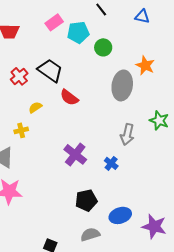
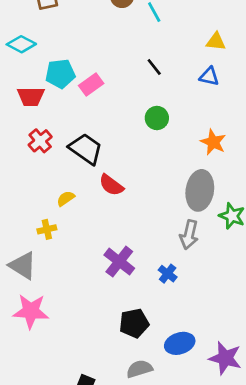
cyan pentagon: (78, 32) -> (60, 74), moved
red cross: (19, 76) -> (40, 141), moved
gray ellipse: (122, 85) -> (200, 190), moved

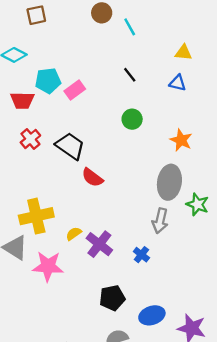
yellow semicircle: (66, 198) -> (74, 234), moved
yellow cross: (47, 229) -> (36, 216), size x2.0
pink star: (31, 311) -> (48, 266), moved

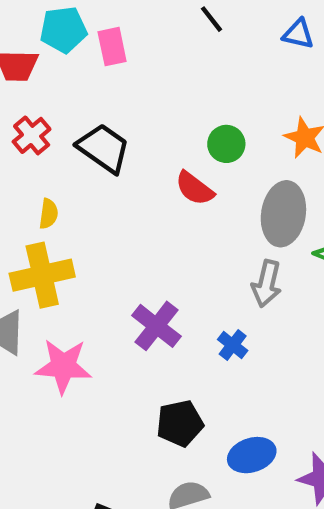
pink rectangle: (75, 90) -> (112, 47), turned -66
green circle: (132, 119) -> (226, 144), moved
red semicircle: (92, 178) -> (195, 188), moved
yellow semicircle: (74, 234) -> (49, 214), moved, turned 133

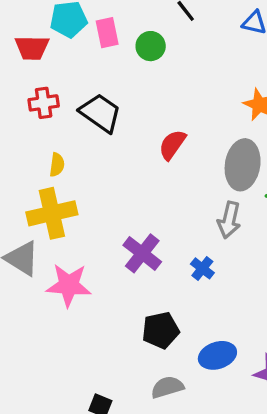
red cross: (32, 135) -> (44, 103), turned 32
green circle: (226, 144) -> (151, 46), moved
red semicircle: (195, 188) -> (172, 145), turned 88

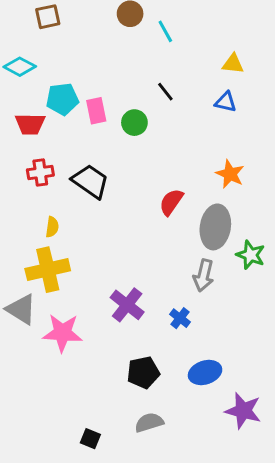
red semicircle: (172, 145) -> (171, 202), moved
blue ellipse: (217, 355) -> (205, 372), moved

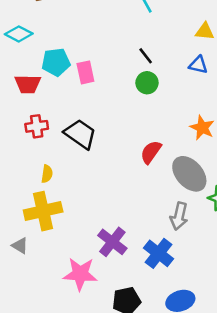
green circle: (134, 123) -> (147, 83), moved
gray ellipse: (215, 227) -> (189, 174), turned -51
gray triangle: (21, 309) -> (20, 246), size x0.6
blue cross: (180, 318) -> (159, 253), size x1.6
pink star: (62, 333) -> (80, 274), moved

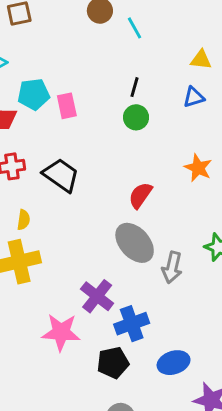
black line: (146, 56) -> (135, 87), turned 54
blue triangle: (198, 65) -> (194, 97), turned -30
gray ellipse: (189, 174) -> (135, 243), moved
blue cross: (159, 253) -> (132, 324), moved, turned 32

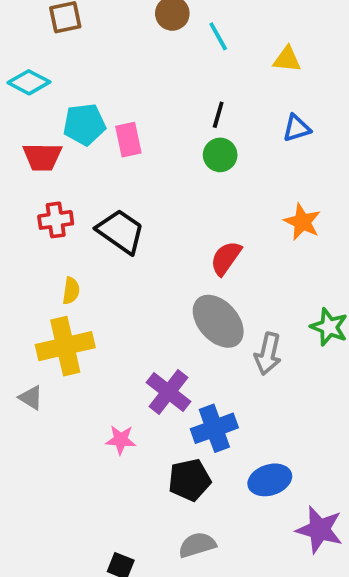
yellow triangle: (201, 60) -> (287, 59), moved
pink star: (61, 332) -> (121, 440), size x0.6

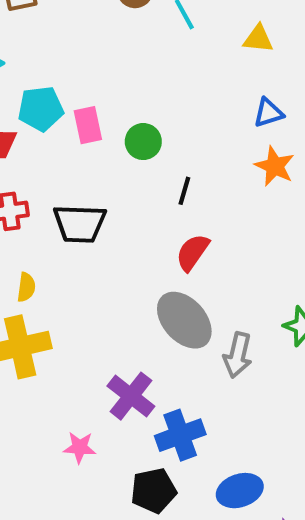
black line: (218, 115) -> (184, 191), moved
green circle: (220, 155) -> (143, 142), moved
orange star: (302, 222) -> (275, 166), moved
black trapezoid: (121, 231) -> (80, 224), turned 147

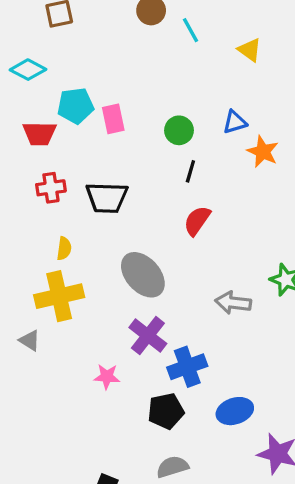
yellow triangle: (258, 39) -> (250, 50), turned 30
blue triangle: (268, 113) -> (235, 122), moved
green circle: (143, 142) -> (179, 130), moved
gray ellipse: (184, 320) -> (143, 275), moved
gray arrow: (238, 355) -> (233, 303), turned 84

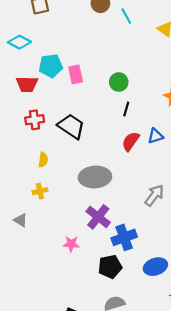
blue triangle: (235, 122) -> (155, 136), moved
black trapezoid: (107, 198) -> (71, 126), turned -148
gray ellipse: (143, 275) -> (95, 177), turned -52
yellow cross: (59, 296) -> (40, 191), size x0.5
gray arrow: (233, 303) -> (154, 195), turned 120

